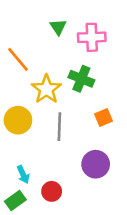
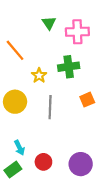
green cross: (81, 79) -> (69, 67), turned -30
yellow star: (46, 89) -> (39, 75), size x0.6
purple circle: (96, 164) -> (81, 164), moved

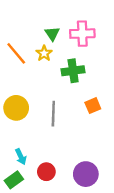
green triangle: (49, 23) -> (52, 34), moved
yellow star: (39, 75) -> (44, 53), moved

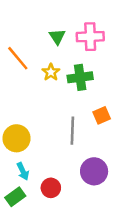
yellow star: (44, 53) -> (51, 72), moved
yellow circle: (16, 108) -> (17, 138), moved
gray line: (53, 114) -> (72, 131), moved
purple circle: (86, 174) -> (94, 171), moved

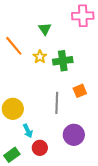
pink cross: (90, 37) -> (83, 16), moved
cyan arrow: (23, 171) -> (28, 131), moved

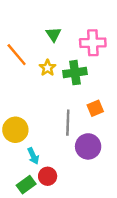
pink cross: (83, 16) -> (93, 43), moved
purple circle: (74, 135) -> (88, 146), moved
green rectangle: (12, 155) -> (26, 185), moved

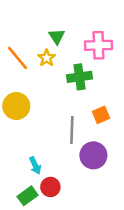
yellow star: (48, 68) -> (47, 58), moved
yellow circle: (15, 130) -> (16, 106), moved

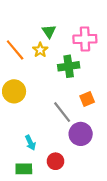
gray line: (72, 130) -> (62, 112), turned -40
red circle: (50, 187) -> (55, 161), moved
green rectangle: (28, 196) -> (24, 169), turned 35

